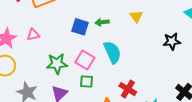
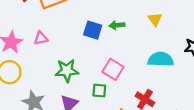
cyan semicircle: (112, 52) -> (161, 59), moved, turned -65
pink square: (85, 60) -> (113, 69), moved

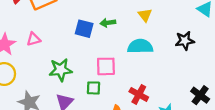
cyan semicircle: (161, 59) -> (140, 46), moved
pink square: (113, 69) -> (106, 66), turned -30

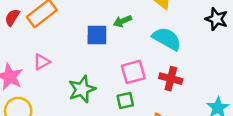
black star: (185, 41) -> (216, 19), turned -30
cyan semicircle: (140, 46) -> (167, 39), turned 45
red cross: (139, 94) -> (171, 79), moved

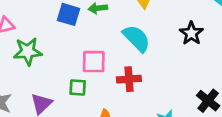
red cross: (171, 79) -> (129, 79), turned -35
green star: (82, 89) -> (28, 51), moved

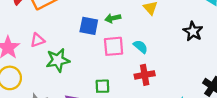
cyan semicircle: (137, 38) -> (140, 47), moved, size x0.6
pink square: (94, 62) -> (114, 46), moved

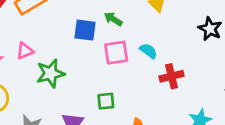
green arrow: (113, 18) -> (113, 19), turned 48
red cross: (145, 75) -> (172, 76), moved

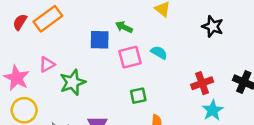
red cross: (172, 76) -> (202, 83), moved
green square: (106, 101) -> (138, 96), moved

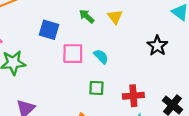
green arrow: (124, 27) -> (87, 16), moved
green square: (138, 96) -> (96, 88), moved

